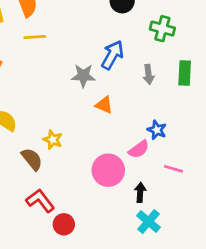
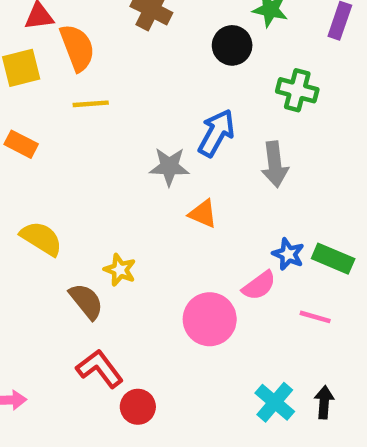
green rectangle: (185, 73) -> (333, 259), moved, turned -70
gray arrow: (149, 74) -> (275, 164), size x1.4
black arrow: (140, 192) -> (324, 402), moved

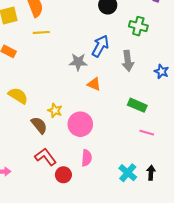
blue star: (288, 254) -> (162, 71), moved
green rectangle: (333, 259) -> (137, 105), moved
pink semicircle: (259, 286) -> (87, 158), moved, turned -49
pink circle: (210, 319) -> (80, 124), moved

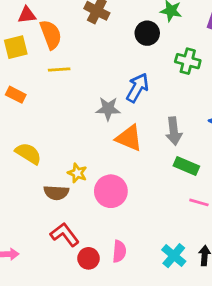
gray arrow: (128, 61) -> (174, 131), moved
orange triangle: (94, 84) -> (129, 138), size x1.5
brown semicircle: (39, 125) -> (56, 193), turned 132
pink semicircle: (87, 158) -> (119, 251), moved

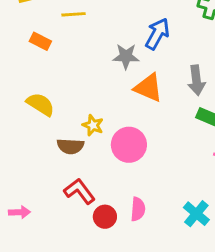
orange rectangle: (16, 95) -> (40, 41), moved

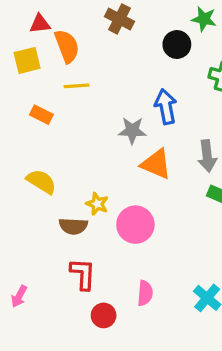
blue arrow: (157, 34) -> (166, 107), turned -40
red L-shape: (79, 191) -> (83, 274), turned 40
pink arrow: (19, 212) -> (19, 296), turned 120
red circle: (105, 217) -> (104, 315), moved

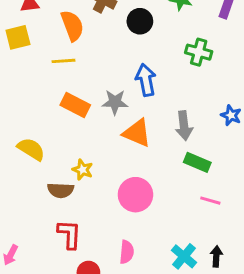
black circle: (177, 44) -> (140, 21), moved
orange semicircle: (67, 46) -> (72, 26), moved
orange rectangle: (41, 115) -> (75, 105), moved, size x1.4
pink circle: (135, 225) -> (135, 195), moved

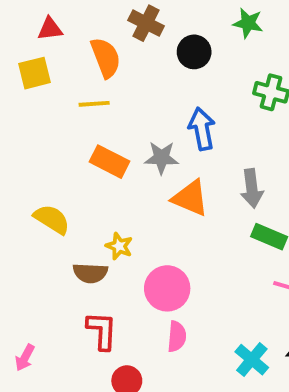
pink circle: (135, 195) -> (167, 288), moved
pink semicircle: (127, 252) -> (177, 337), moved

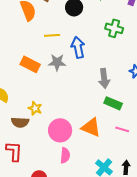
yellow line: (94, 104) -> (52, 35), moved
orange triangle: (190, 198) -> (91, 127), moved
red L-shape: (102, 331) -> (14, 151), moved

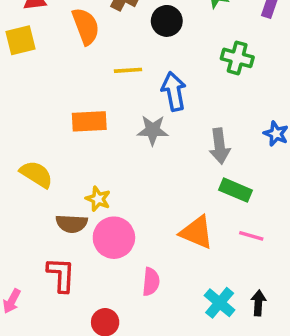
gray star: (57, 62) -> (153, 130), moved
orange rectangle: (30, 64) -> (89, 121), turned -30
pink circle: (60, 130) -> (114, 238), moved

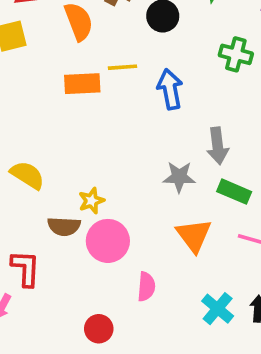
orange rectangle: (89, 121) -> (82, 84), moved
gray star: (153, 130) -> (179, 177), moved
yellow star: (98, 199) -> (91, 201), turned 30
orange triangle: (197, 232) -> (194, 235), turned 30
red L-shape: (61, 275) -> (26, 268), moved

